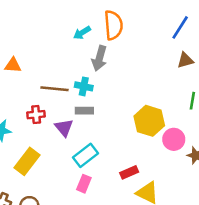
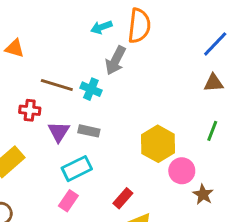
gray rectangle: (84, 111) -> (89, 131), moved
red rectangle: (129, 172) -> (123, 198), turned -36

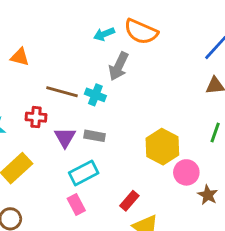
orange semicircle: (139, 26) -> (141, 32), turned 108
pink rectangle: (68, 201) -> (76, 205), turned -60

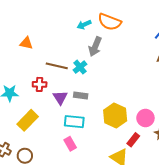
cyan cross: (95, 95) -> (80, 67), turned 32
yellow hexagon: (162, 147) -> (115, 115), moved
cyan rectangle: (84, 173) -> (74, 122), turned 36
red rectangle: (129, 201) -> (133, 140), moved

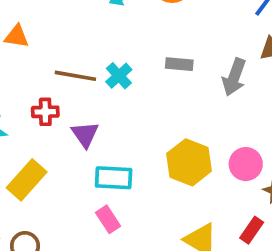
gray arrow: (95, 47) -> (234, 77), moved
gray rectangle: (81, 96) -> (179, 64), moved
red rectangle: (133, 140) -> (252, 230), moved

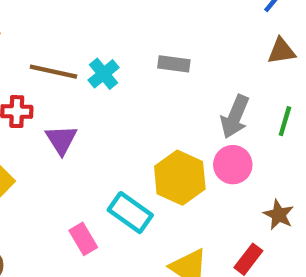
gray arrow: (234, 77) -> (235, 117), moved
pink circle: (246, 164) -> (233, 165), moved
cyan rectangle: (114, 178) -> (130, 213), moved, turned 30

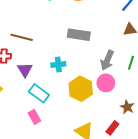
gray rectangle: (174, 64) -> (79, 35), size x1.5
cyan cross: (104, 74) -> (58, 64), moved, turned 32
cyan rectangle: (130, 213) -> (39, 93), moved

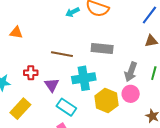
brown line: (22, 37) -> (62, 54), moved
cyan cross: (58, 64) -> (84, 78), size x1.6

